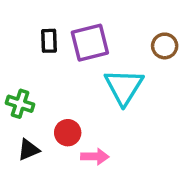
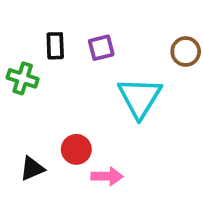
purple square: (90, 43) -> (101, 48), size x0.6
green cross: (20, 104) -> (23, 78), moved

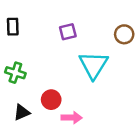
black rectangle: (55, 46) -> (13, 27), moved
green cross: (23, 78) -> (15, 73), moved

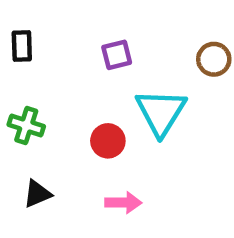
red circle: (51, 100) -> (108, 141), moved

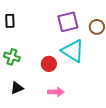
purple square: (117, 55) -> (68, 22), moved, size x1.5
cyan triangle: (161, 112) -> (73, 51), turned -30

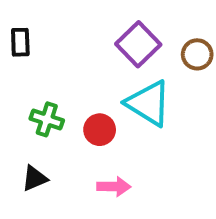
purple square: (68, 22) -> (138, 44), turned -30
green cross: (12, 57) -> (47, 119), moved

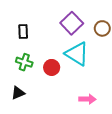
black rectangle: (20, 42) -> (23, 32), moved
pink arrow: (114, 187) -> (88, 99), moved

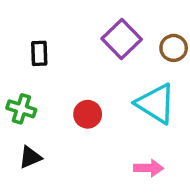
cyan triangle: (77, 54) -> (156, 104), moved
green cross: (24, 62) -> (21, 109), moved

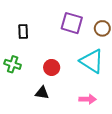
purple square: (122, 39) -> (72, 23), turned -30
black triangle: (30, 157) -> (42, 93), moved, turned 32

